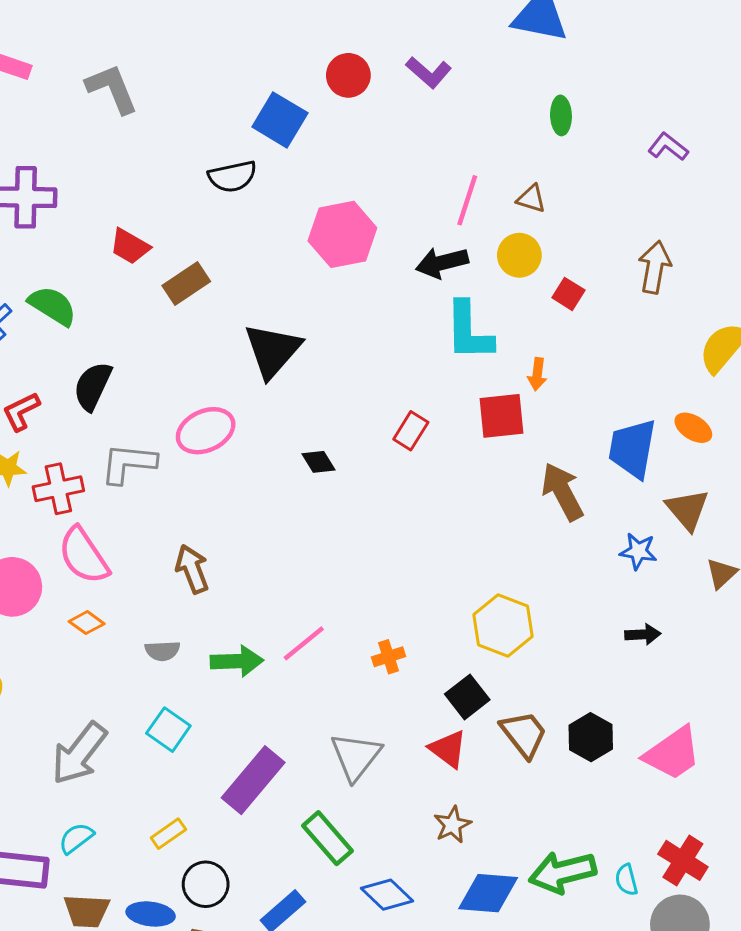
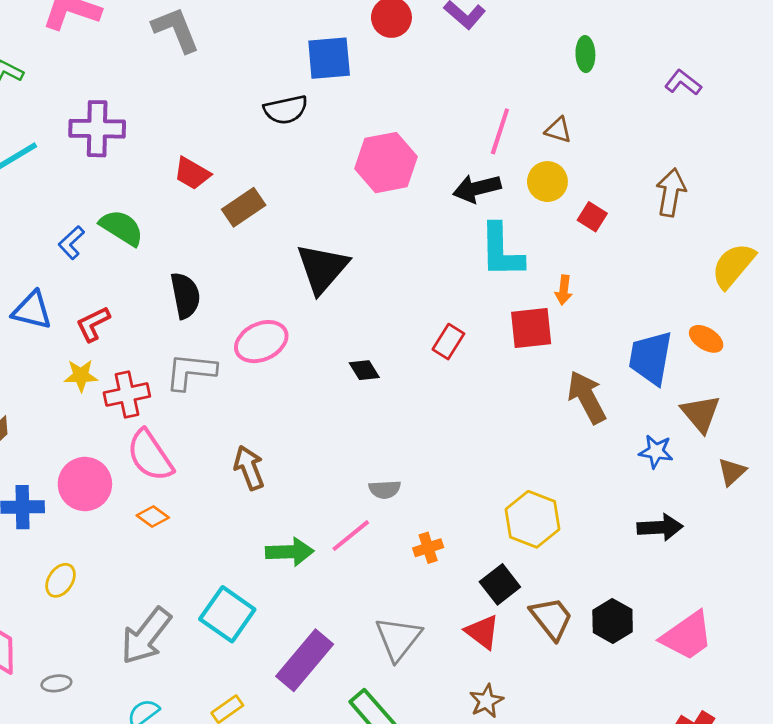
blue square: (280, 120) -> (329, 58), turned -36
black semicircle: (93, 386) -> (185, 295), moved, turned 144
black arrow: (643, 634) -> (660, 527), size x1.4
gray semicircle: (162, 651) -> (385, 489), moved
cyan square: (168, 730) -> (227, 614), size x1.4

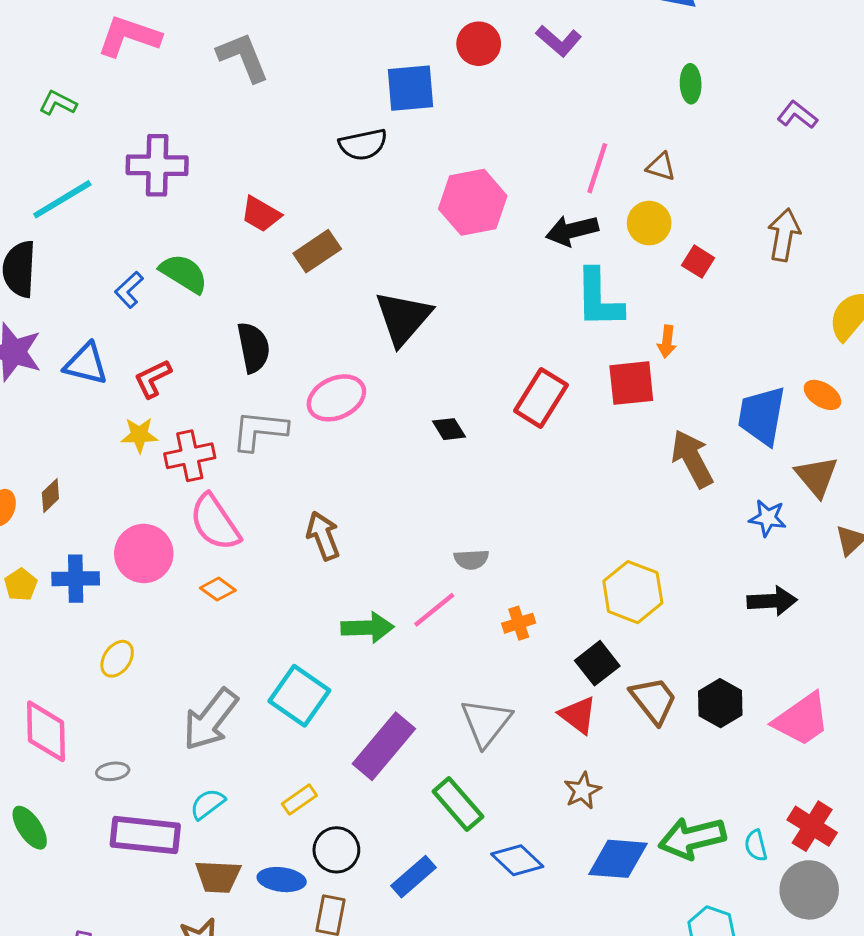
red rectangle: (448, 342) -> (541, 398), size x1.5

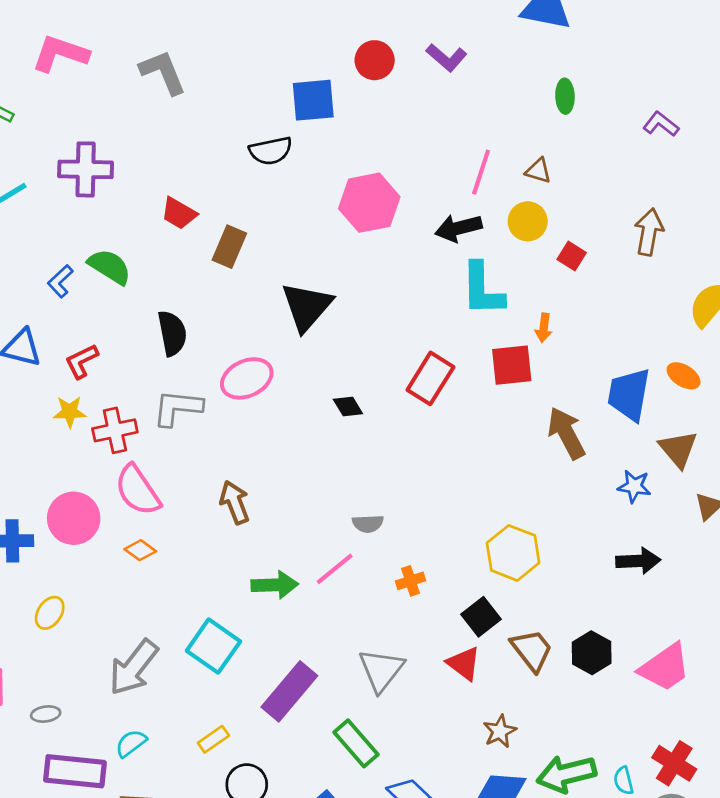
brown rectangle: (317, 251) -> (229, 247), turned -33
brown star: (582, 791) -> (500, 731), moved

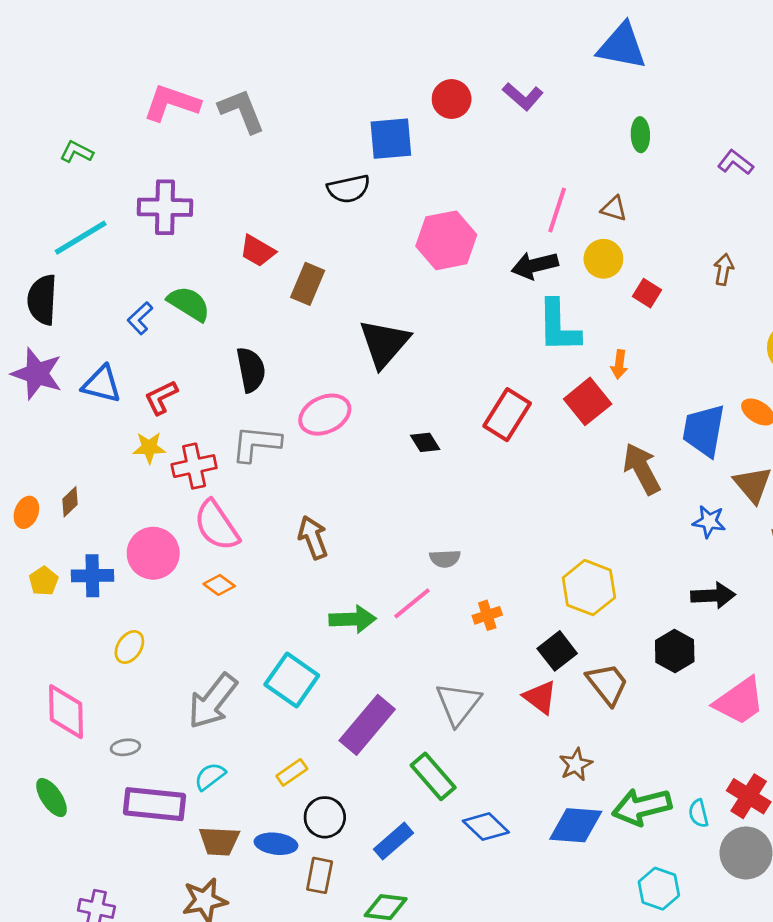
pink L-shape: (60, 54) -> (172, 103), moved
brown arrow: (649, 232) -> (724, 269), size x0.7
red square: (512, 365) -> (588, 401), turned -33
black hexagon: (592, 653) -> (675, 651), moved

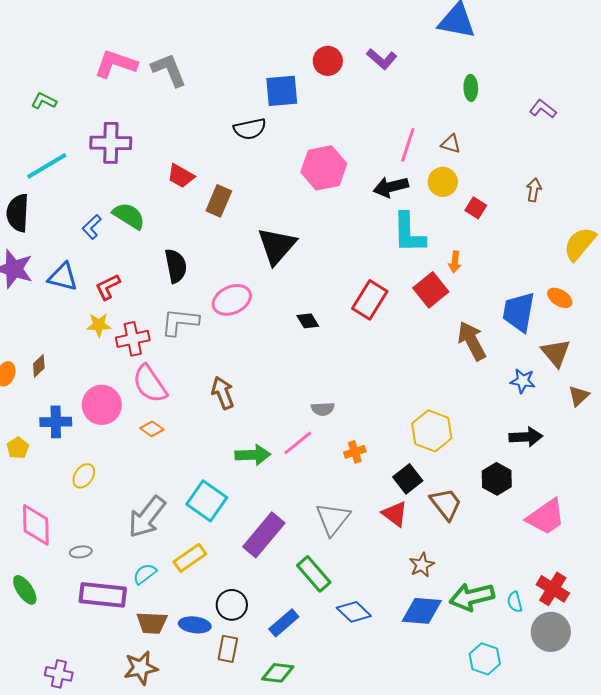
yellow pentagon: (44, 581) -> (18, 448), moved
yellow rectangle: (292, 772) -> (190, 558), moved, size x1.4

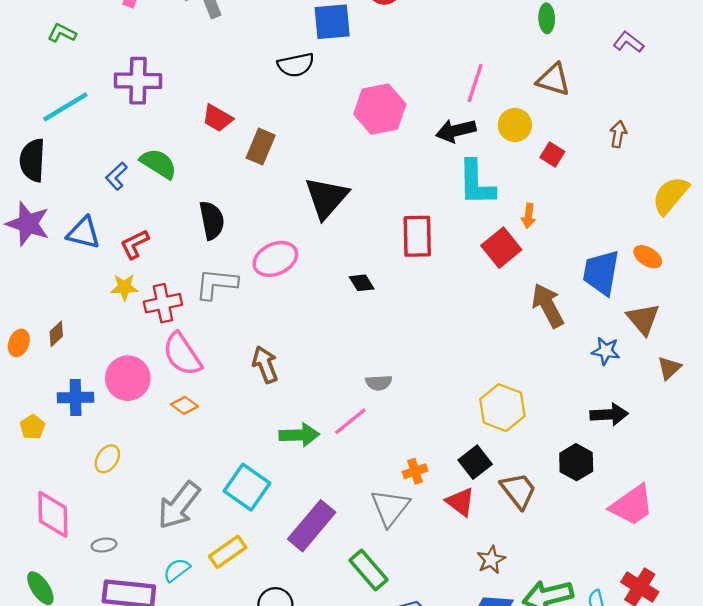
brown triangle: (451, 144) -> (553, 80), moved, size x1.5
red rectangle: (370, 300) -> (417, 236), moved, turned -33
orange cross: (355, 452) -> (415, 471), moved

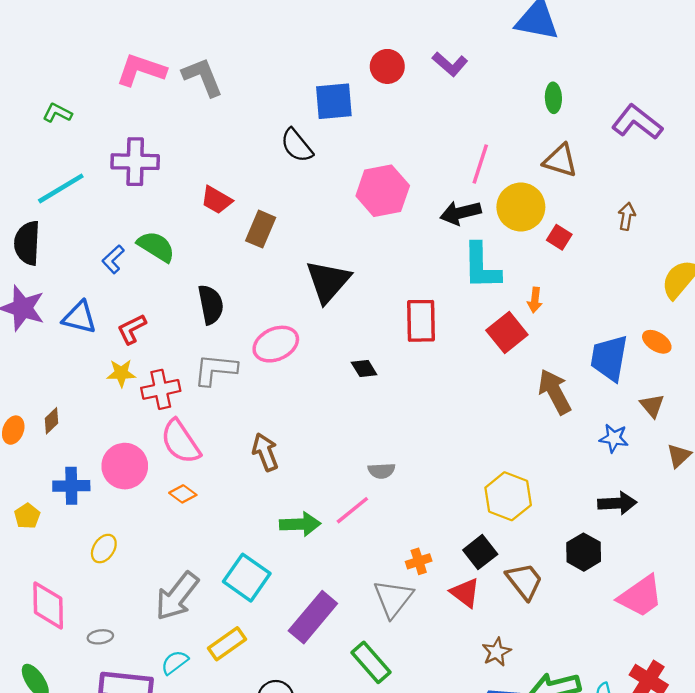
purple L-shape: (628, 42) -> (637, 122), size x1.6
black semicircle: (296, 65) -> (297, 145), turned 63
yellow circle: (515, 125) -> (521, 207), size x1.4
brown triangle: (643, 319) -> (652, 406), size x0.7

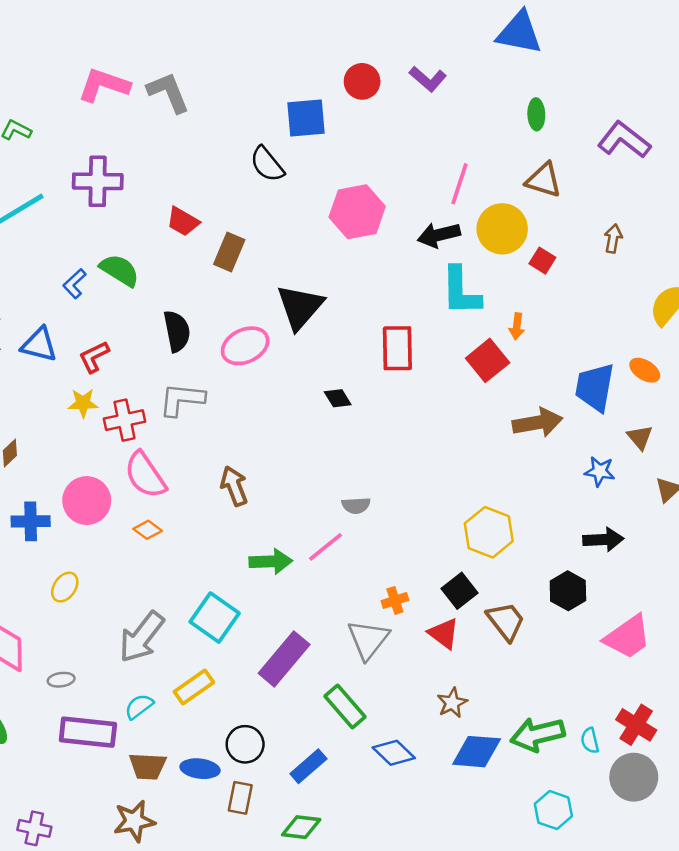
pink ellipse: (276, 344) -> (245, 346), moved
brown arrow: (555, 392) -> (538, 423), turned 108
brown star: (496, 652) -> (452, 703), moved

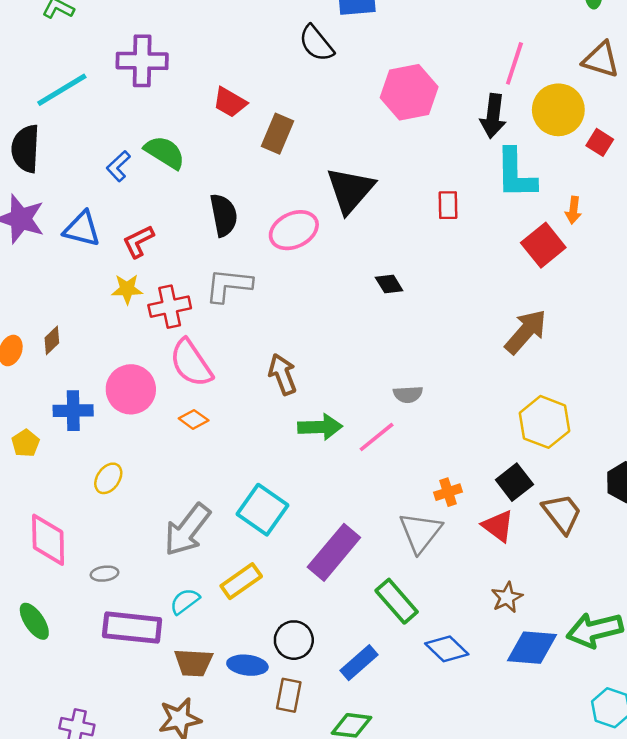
black arrow: (439, 235) -> (493, 116), turned -69
red rectangle: (397, 348) -> (448, 205), moved, size x0.6
brown arrow: (538, 423) -> (526, 332), moved, turned -39
green arrow: (271, 561) -> (320, 427), moved

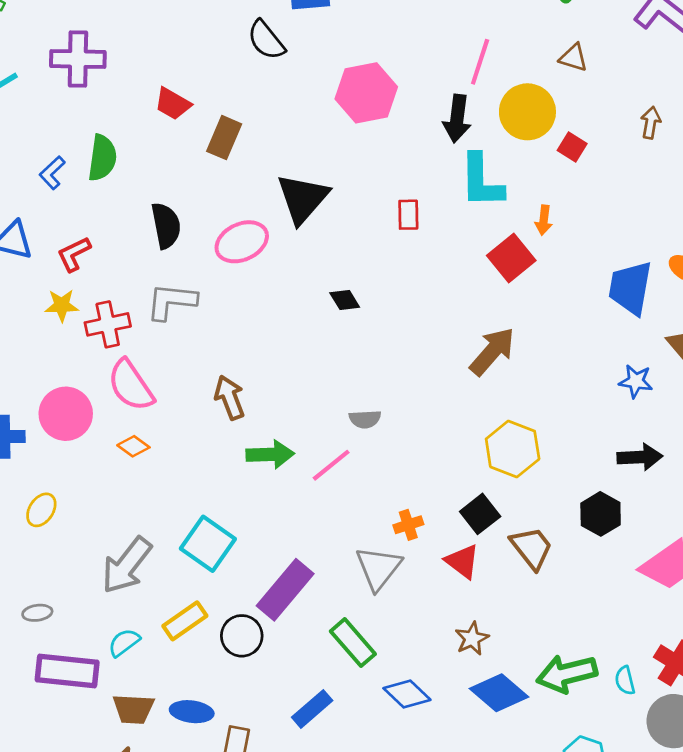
brown triangle: (601, 60) -> (573, 58), size x0.7
green semicircle: (165, 152) -> (102, 158), turned 66
black circle: (294, 640) -> (242, 636), moved
blue diamond: (532, 648) -> (499, 693), turned 36

